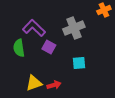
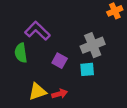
gray cross: (74, 28) -> (93, 45), moved
purple square: (49, 47) -> (60, 61), moved

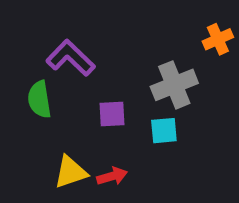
orange cross: (115, 11) -> (218, 39), moved
purple square: (60, 61) -> (112, 114), turned -32

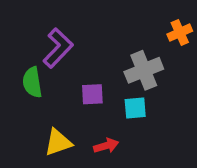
purple L-shape: (71, 58) -> (58, 48), turned 90
red arrow: (112, 176) -> (106, 146), moved

